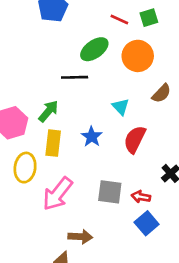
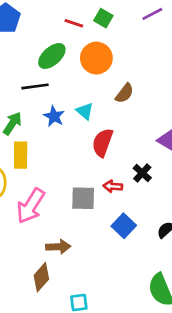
green square: (149, 18) -> (103, 18), turned -36
blue star: (92, 137) -> (54, 116), moved
red arrow: (141, 197) -> (113, 186), moved

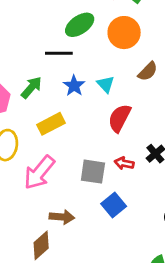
yellow rectangle: (21, 155) -> (51, 124), moved, turned 55
blue square: (124, 226) -> (114, 205), moved

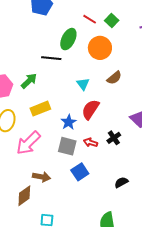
green ellipse: (80, 25) -> (68, 39), turned -35
blue star: (74, 86) -> (69, 122), moved

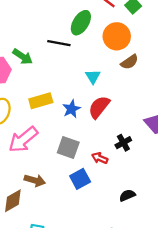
brown semicircle: (114, 78) -> (129, 62), moved
green arrow: (29, 81) -> (23, 57), moved, turned 72
blue star: (69, 122) -> (72, 109), moved
red arrow: (91, 142) -> (100, 158), moved

